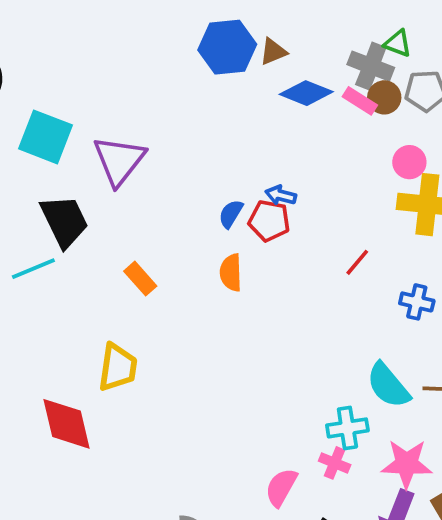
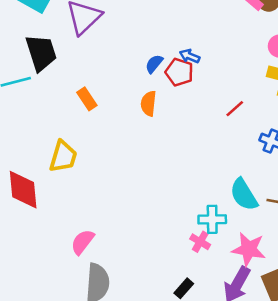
pink semicircle: (281, 487) -> (83, 242), moved

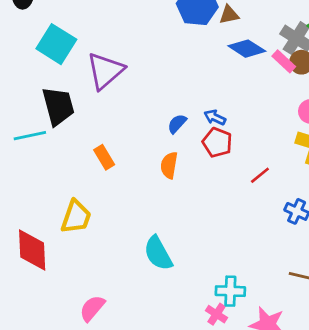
red pentagon: (179, 72) -> (217, 142), moved
cyan semicircle: (244, 195) -> (158, 253), moved

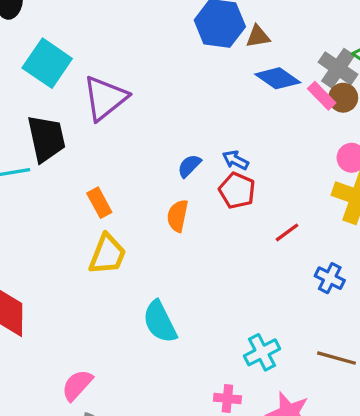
yellow trapezoid: (76, 217) -> (107, 254), moved
cyan cross: (230, 291) -> (262, 352), moved, turned -32
pink cross: (216, 314) -> (227, 398), turned -30

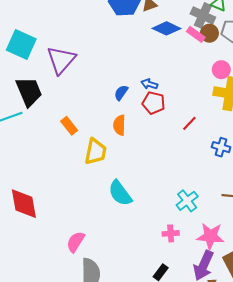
yellow trapezoid: (107, 254) -> (96, 152), moved

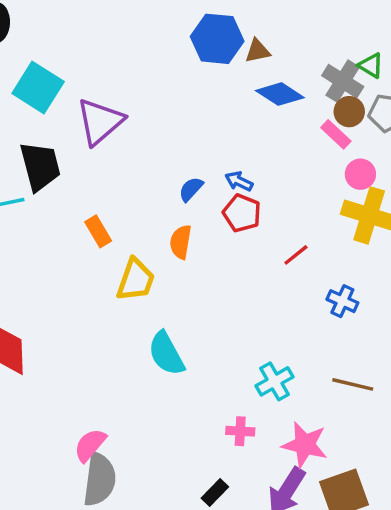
pink rectangle: (196, 34) -> (336, 134), moved
pink semicircle: (76, 242) -> (90, 445), moved

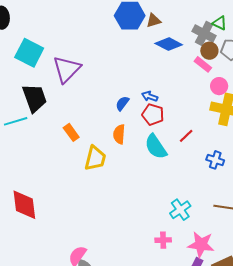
cyan semicircle: (166, 354) -> (156, 147), moved

